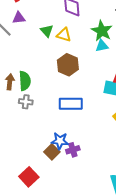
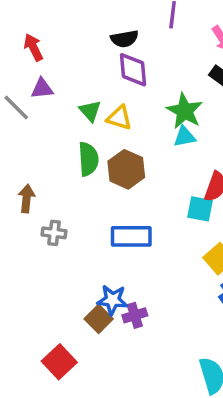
green semicircle: (25, 81) -> (88, 159), moved

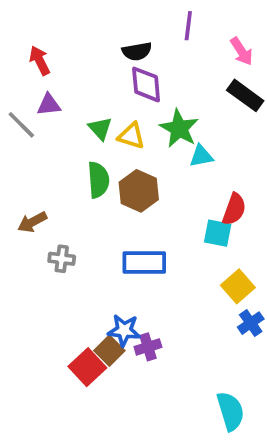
green star: (185, 111) -> (179, 128), moved
brown arrow: (27, 199) -> (32, 222), turned -124
red square: (59, 362) -> (87, 367), moved

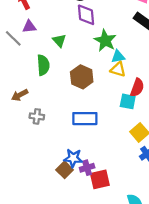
yellow triangle: (131, 136) -> (118, 69), moved
green semicircle: (98, 180) -> (43, 65), moved
red square: (87, 367) -> (100, 179), moved, turned 30

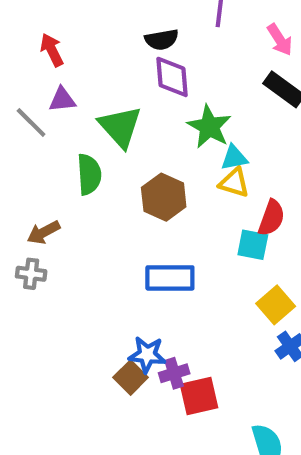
green triangle: (59, 41) -> (120, 127), size x1.6
gray cross: (37, 116) -> (31, 274), moved

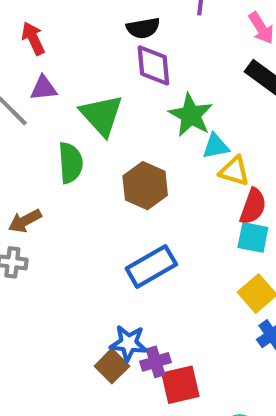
yellow triangle: (234, 183) -> (234, 171), moved
cyan square: (253, 245) -> (253, 237), moved
blue rectangle: (170, 278) -> (151, 266), turned -30

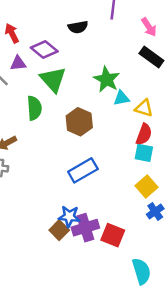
purple diamond: (153, 65) -> (44, 50), moved, turned -45
yellow triangle: (234, 171) -> (144, 108), moved
purple cross: (156, 362) -> (85, 228), size x1.5
red square: (180, 385) -> (113, 235), moved, turned 35

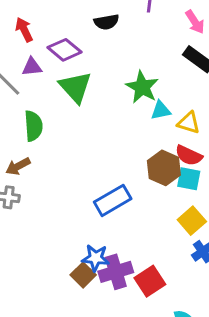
green semicircle: (34, 108) -> (33, 126), moved
brown hexagon: (79, 122) -> (164, 168), moved
red semicircle: (144, 134) -> (189, 155), turned 95
red square: (113, 235) -> (150, 281), turned 35

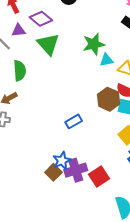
green star: (142, 87) -> (94, 44), turned 30
blue rectangle: (113, 200) -> (74, 121), size x0.7
blue star: (96, 258) -> (62, 161), turned -30

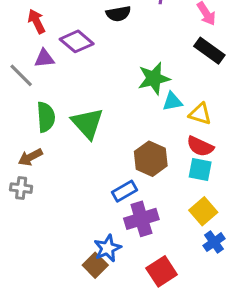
green triangle: (48, 44) -> (87, 123), moved
brown hexagon: (109, 99) -> (151, 159), moved
purple cross: (76, 170) -> (141, 219), moved

